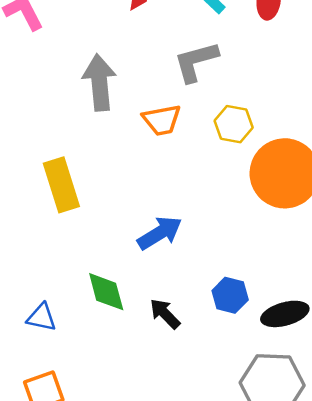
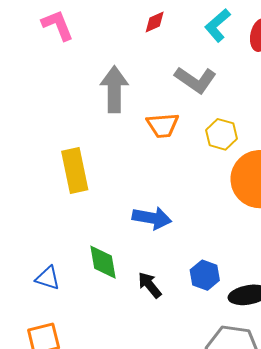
gray L-shape: (196, 62) -> (196, 80), turned -135
blue arrow: (160, 233) -> (152, 218), turned 36

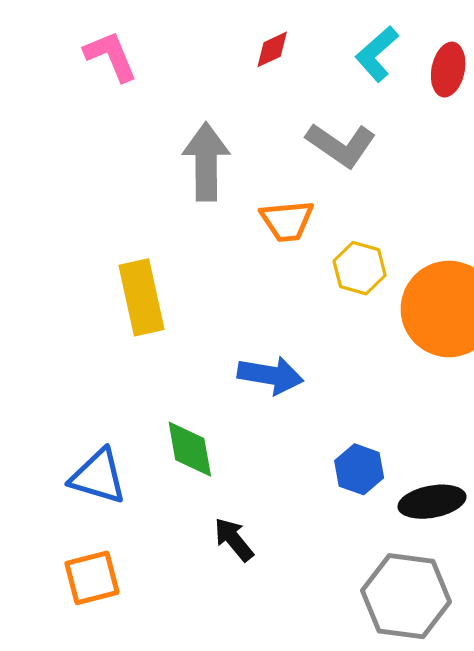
yellow hexagon: (221, 134) -> (360, 268), moved
blue triangle: (48, 278) -> (98, 477), size x1.4
black arrow: (150, 285) -> (234, 539), moved

